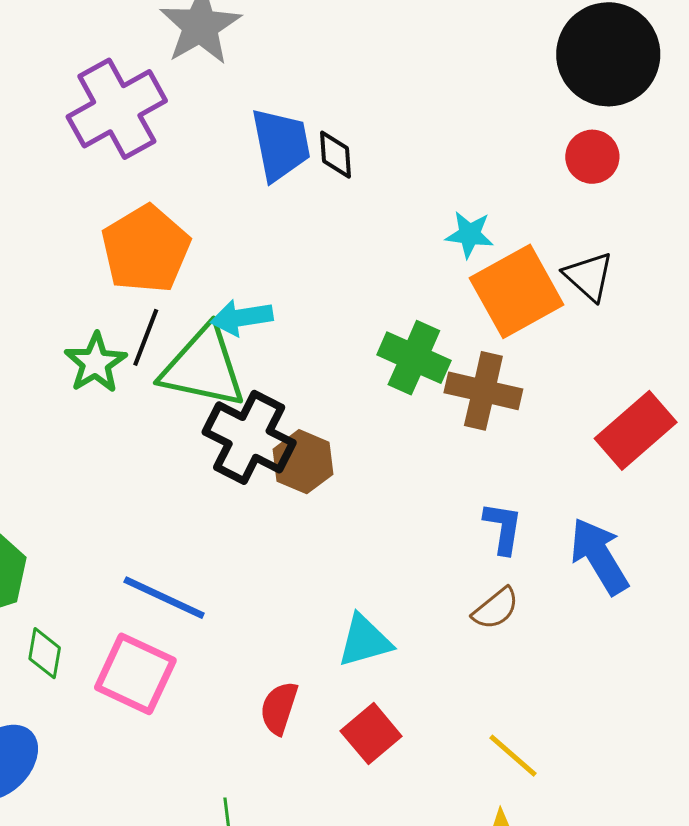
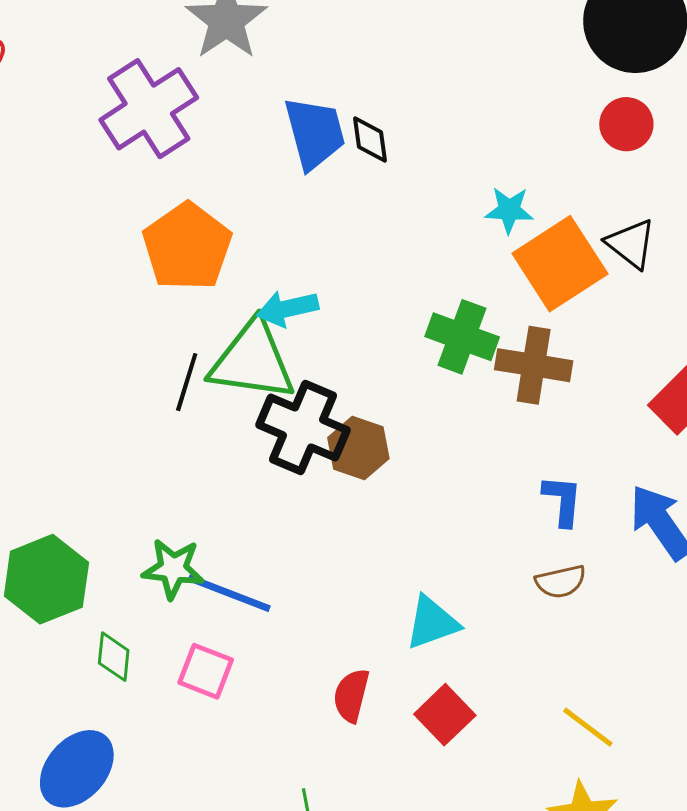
black line: (146, 337) -> (187, 382), moved
green star: (96, 363) -> (173, 569), moved, turned -30
brown semicircle: (496, 609) -> (561, 582), turned 30
pink square: (135, 674) -> (206, 671), size x0.7

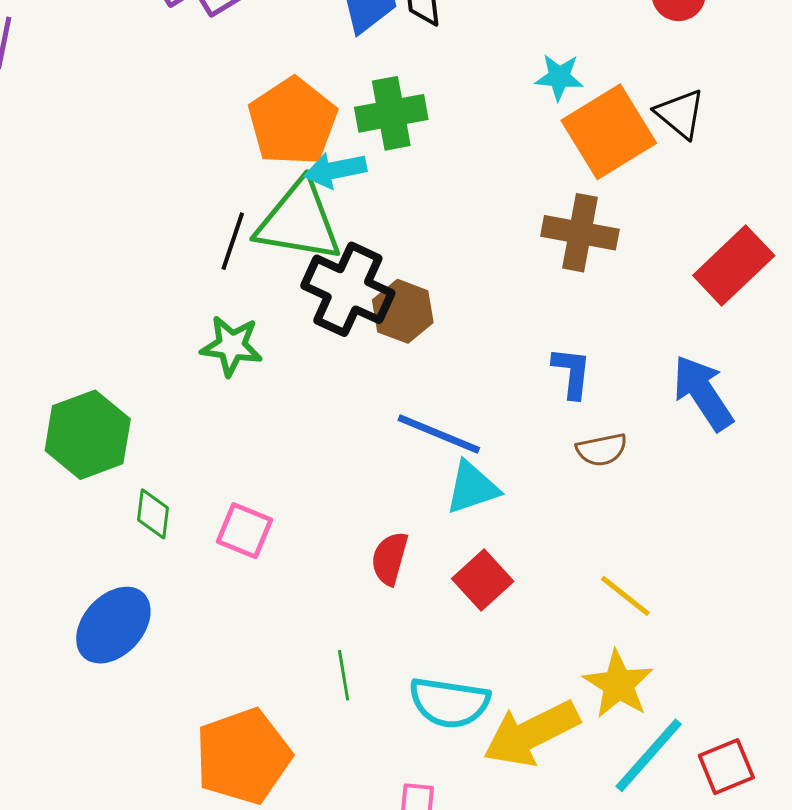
orange pentagon: (187, 247) -> (293, 122), moved
green cross: (462, 337) -> (391, 113), moved, turned -32
blue L-shape: (563, 501) -> (572, 373), moved
green star: (173, 569) -> (232, 346), moved
blue line: (229, 593) -> (439, 434), moved

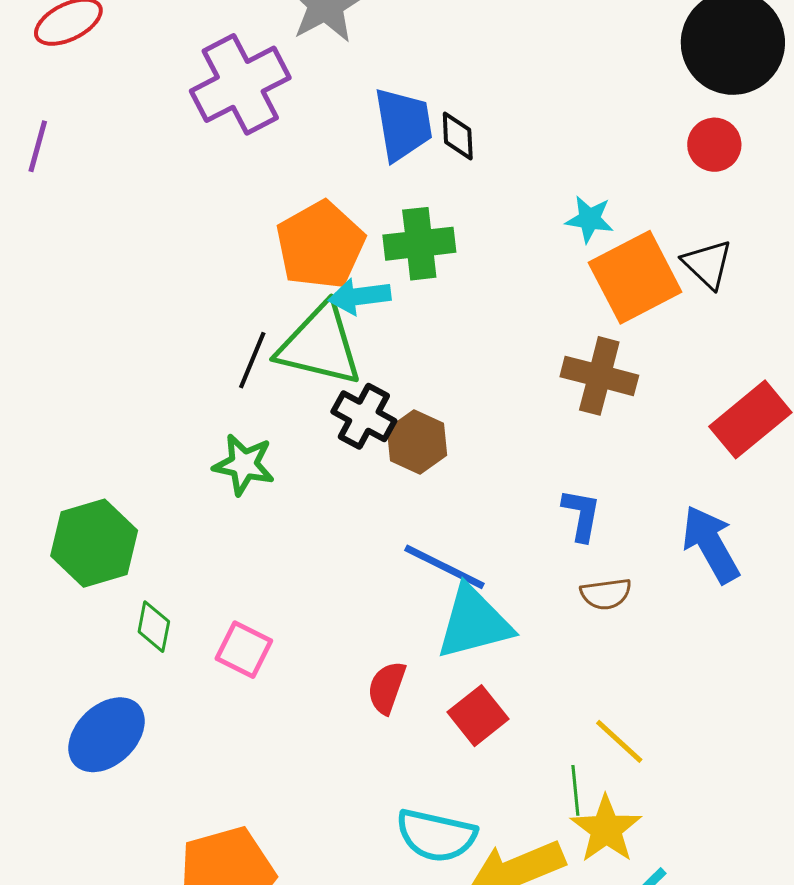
black cross: (348, 289) -> (364, 416), size x0.7
cyan triangle: (472, 488) -> (474, 623), size x1.4
green line: (344, 675) -> (575, 790), moved

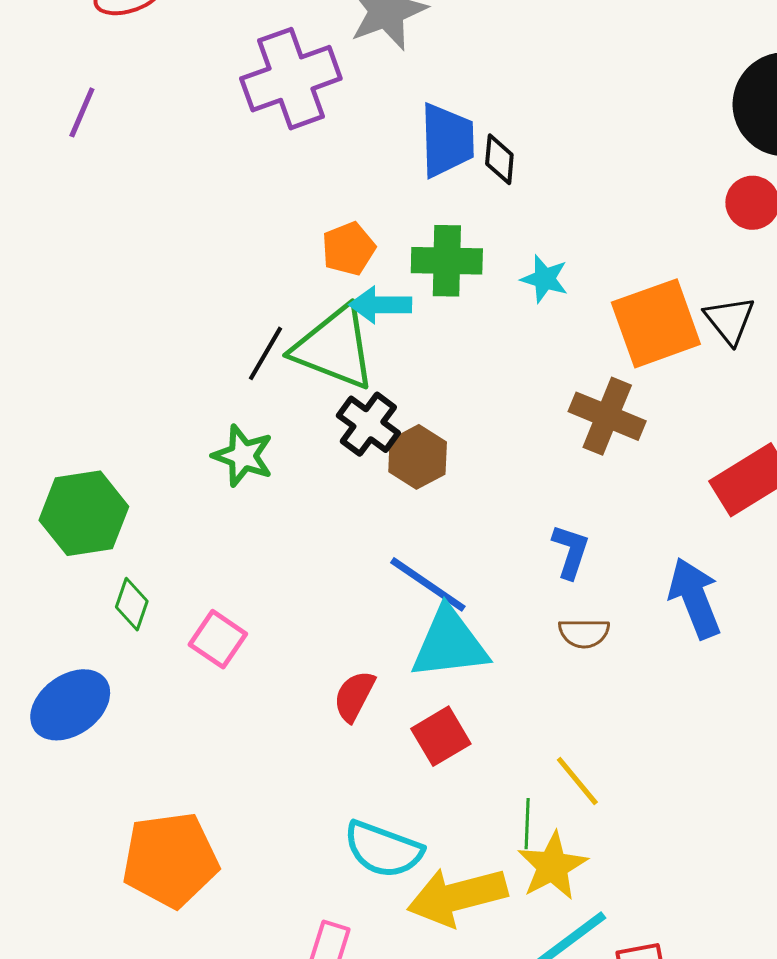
cyan star: (589, 219) -> (545, 279), moved
orange pentagon: (320, 245) -> (349, 249), size x0.6

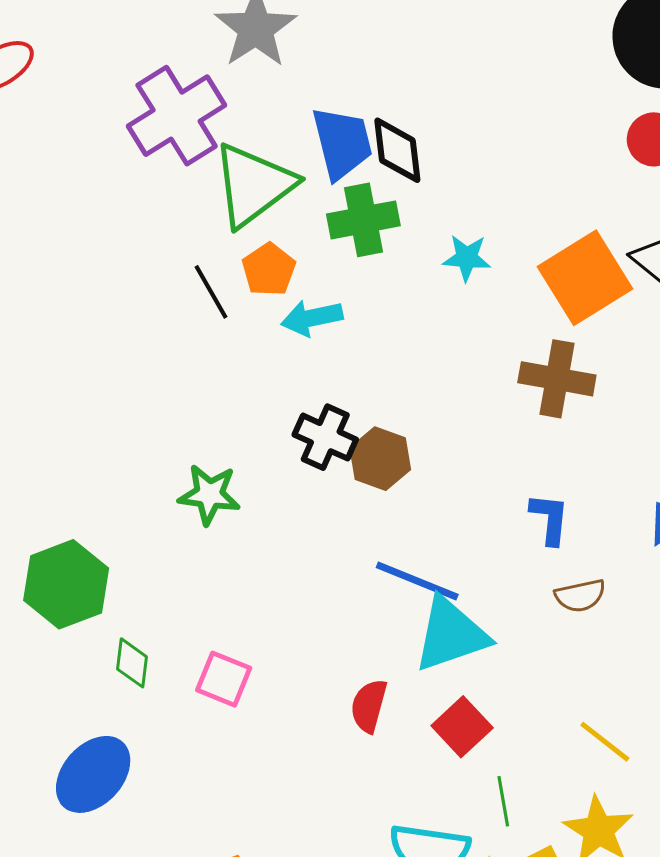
black diamond: (499, 159) -> (397, 150), size x1.4
green cross: (447, 261) -> (363, 220), moved
green triangle: (334, 348) -> (253, 185), moved, turned -46
black line: (265, 353) -> (211, 292), moved, turned -48
green line: (527, 824) -> (503, 801), moved

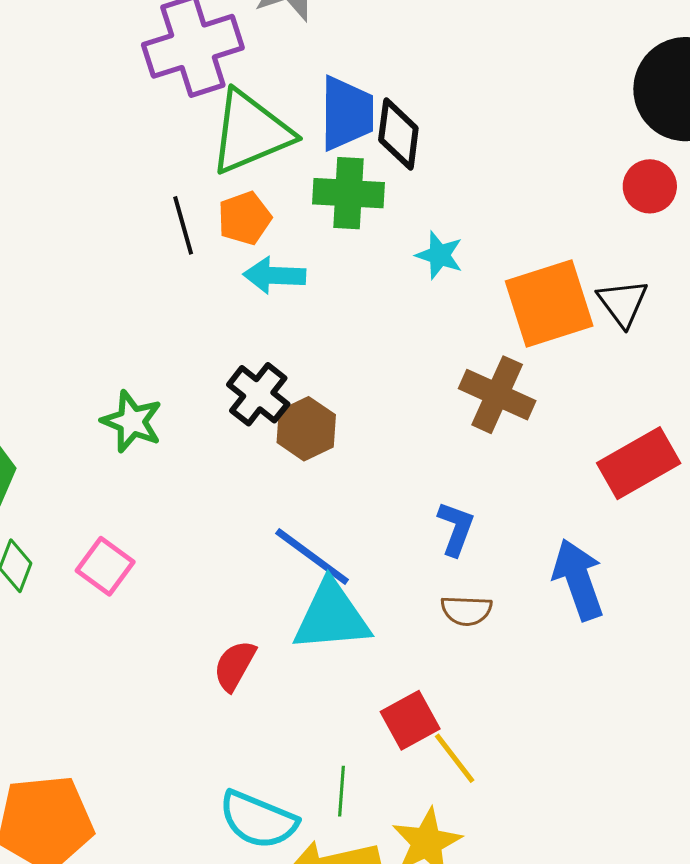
pink square: (224, 679) -> (105, 566), moved
red square: (462, 727) -> (410, 720), moved

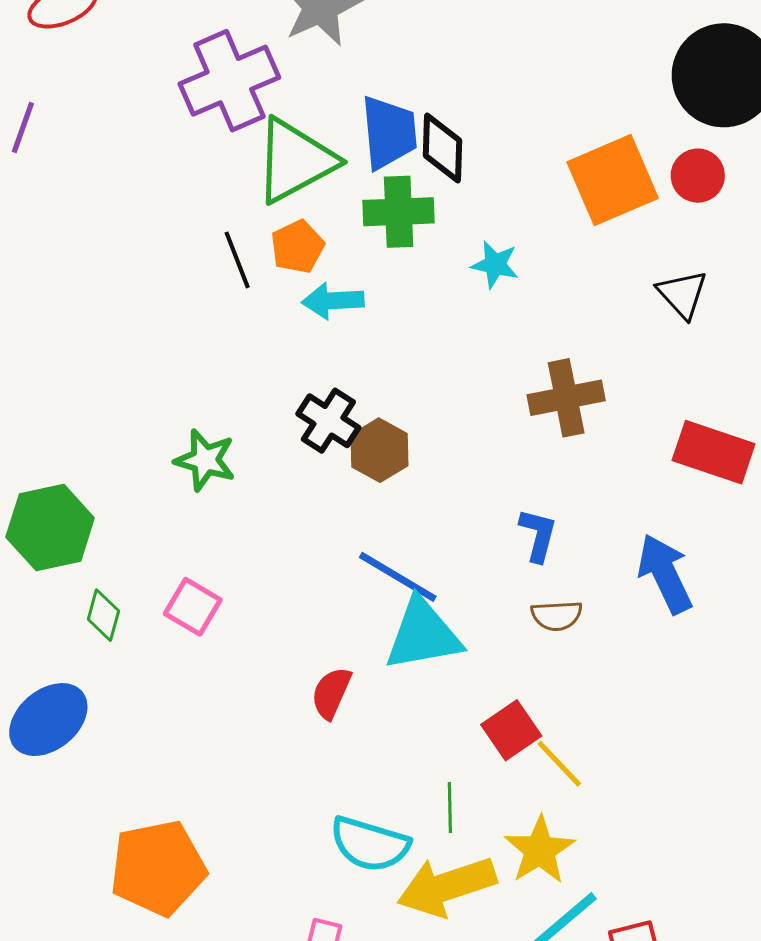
orange square: (549, 304) -> (613, 180), moved
brown cross: (497, 395) -> (566, 398), turned -30
red rectangle: (639, 463) -> (714, 452), turned 54

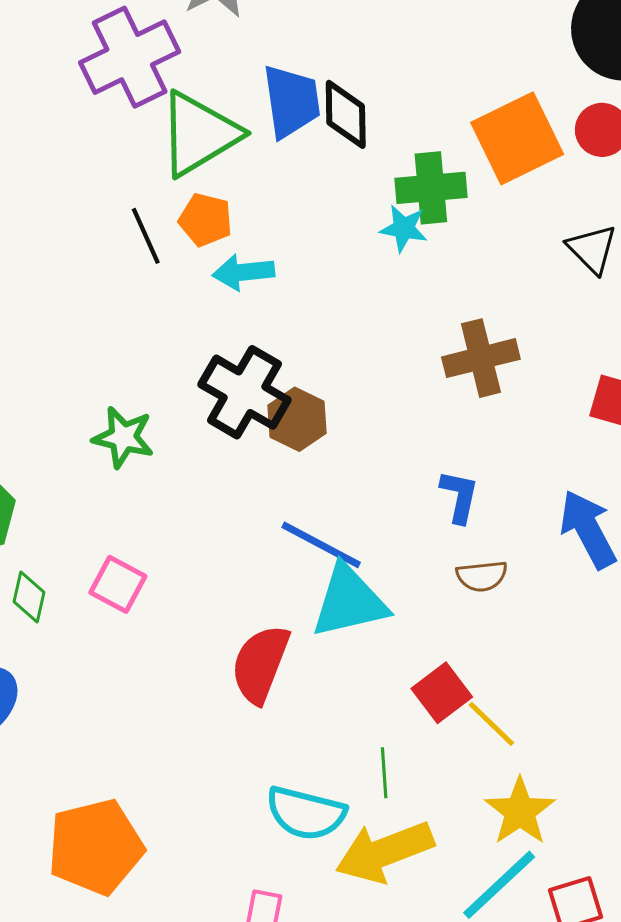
green cross: (399, 212) -> (431, 188), moved
orange pentagon: (297, 247) -> (205, 220), turned -30
black cross: (328, 421) -> (245, 392), size x1.4
red semicircle: (331, 693) -> (260, 664), size x1.5
yellow star: (540, 850) -> (520, 811), moved

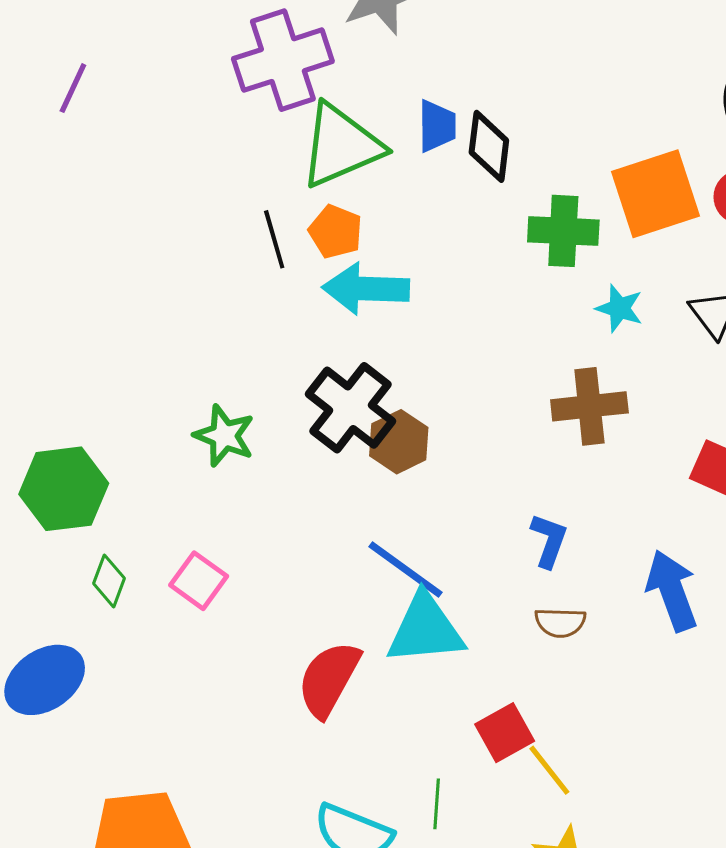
blue trapezoid: (291, 101) -> (437, 126), size x0.7
cyan star: (404, 228) -> (619, 308), moved
cyan arrow: (243, 272) -> (366, 289), size x1.4

